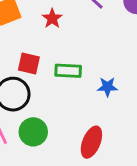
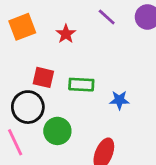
green circle: (33, 132) -> (57, 131), moved

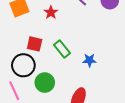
green rectangle: (81, 85) -> (62, 49), turned 48

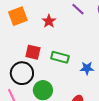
green rectangle: (62, 49) -> (60, 57), turned -36

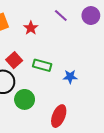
red square: (33, 52) -> (14, 60), turned 35

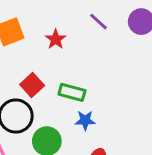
blue star: (70, 77) -> (85, 120), moved

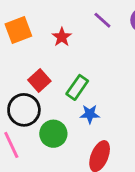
green rectangle: (72, 92) -> (77, 87), turned -70

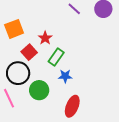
orange square: (18, 30) -> (14, 29), moved
red star: (62, 37) -> (45, 38), moved

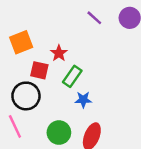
red square: (29, 52) -> (39, 70), turned -35
green circle: (39, 90) -> (59, 133), moved

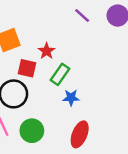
green circle: (59, 133) -> (32, 131), moved

